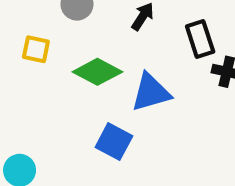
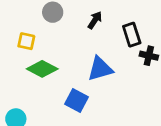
green diamond: (97, 72) -> (42, 69), moved

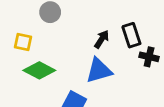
black arrow: (95, 20) -> (102, 39), moved

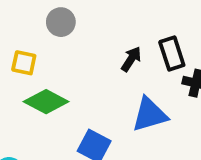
blue triangle: (99, 70) -> (150, 115), moved

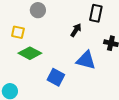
black rectangle: (172, 54) -> (96, 13), moved, turned 30
blue triangle: (150, 115) -> (86, 60), turned 30

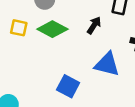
green diamond: (30, 53) -> (52, 29), moved

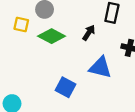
yellow square: (19, 28) -> (21, 25), moved

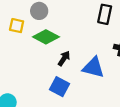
black arrow: (89, 33) -> (64, 58), moved

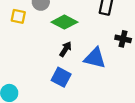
green diamond: (46, 37) -> (64, 22), moved

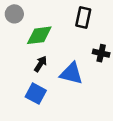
green diamond: (64, 22) -> (39, 35), turned -35

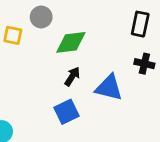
black rectangle: (83, 17) -> (140, 24), moved
blue square: (36, 94) -> (67, 112), turned 36

